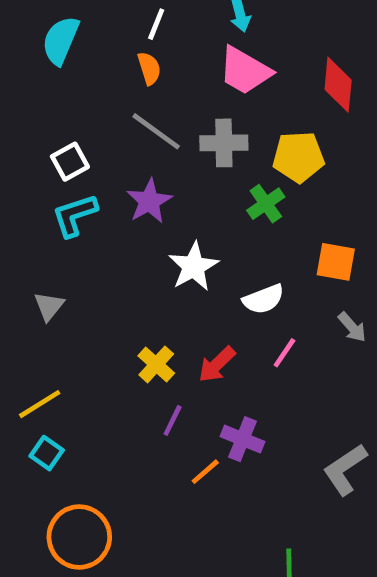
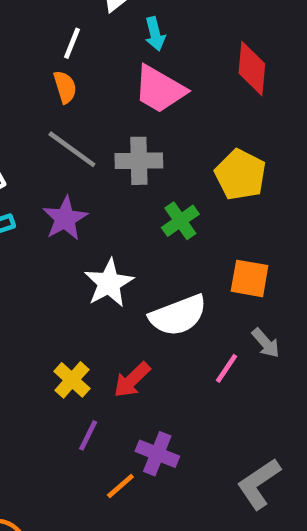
red diamond: (338, 85) -> (252, 69), moved
yellow pentagon: (298, 157) -> (240, 175), moved, turned 30
white semicircle: (263, 299) -> (178, 315), size x1.4
pink line: (284, 353) -> (227, 368), moved

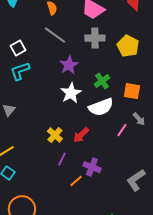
gray cross: (139, 161) -> (95, 38), moved
purple star: (65, 218) -> (69, 65), moved
green cross: (180, 221) -> (102, 81), moved

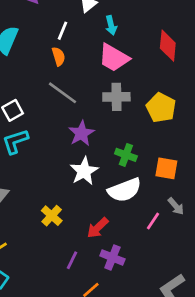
green cross: (102, 81) -> (126, 155), turned -35
yellow cross: (55, 135) -> (52, 216), moved
purple cross: (92, 167) -> (112, 257), moved

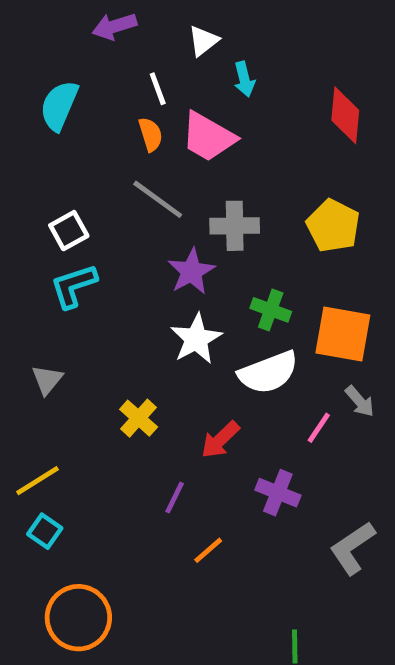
white line: (63, 31) -> (158, 89), turned -42
pink trapezoid: (114, 58) -> (208, 137), moved
gray cross: (116, 97) -> (235, 226), moved
orange square: (166, 168) -> (343, 334), size x1.4
purple cross: (112, 257) -> (278, 493), moved

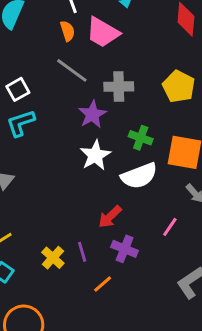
yellow cross: (139, 418) -> (53, 258), moved
pink line: (319, 428) -> (170, 227), moved
purple cross: (278, 493) -> (125, 249), moved
purple line: (175, 497) -> (82, 252), turned -42

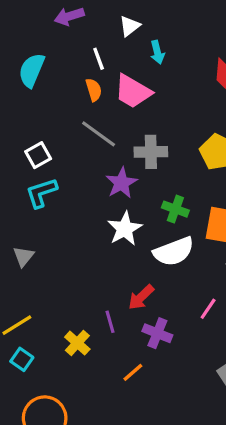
purple line: (82, 252) -> (110, 322), moved

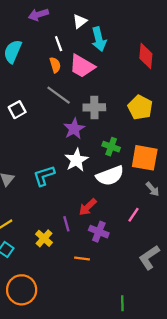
cyan arrow: (157, 52) -> (99, 39), size x1.5
cyan L-shape: (41, 193) -> (44, 176), moved
orange line: (133, 372) -> (82, 258), turned 48

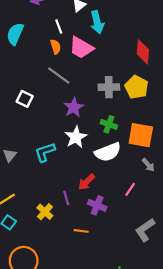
red diamond: (146, 56) -> (143, 52), moved
gray cross: (94, 107) -> (109, 87), moved
white square: (17, 110) -> (25, 99), moved, turned -35

